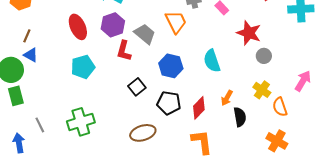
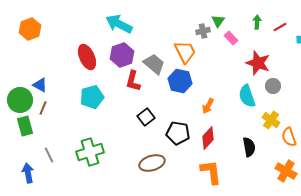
brown line: (27, 36) -> (43, 108), moved
cyan semicircle: (212, 61) -> (247, 96), moved
blue hexagon: (171, 66) -> (180, 81), moved
orange arrow: (227, 98) -> (208, 106), moved

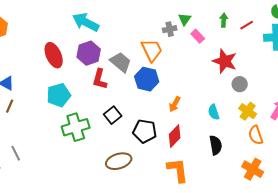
cyan semicircle: (247, 96) -> (214, 112), moved, size x0.7
yellow cross: (271, 120) -> (248, 111), moved
green cross: (90, 152) -> (76, 127), moved

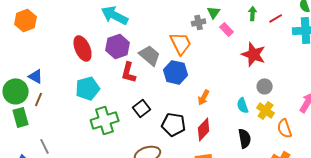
gray circle: (240, 84) -> (265, 86), moved
yellow cross: (248, 111) -> (266, 110), moved

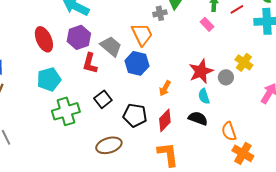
pink rectangle: (227, 29) -> (207, 24), moved
red star: (254, 54) -> (201, 71), moved, turned 30
yellow cross: (266, 110) -> (244, 62), moved
orange semicircle: (285, 128) -> (229, 131), moved
black semicircle: (245, 138) -> (198, 118), moved, turned -60

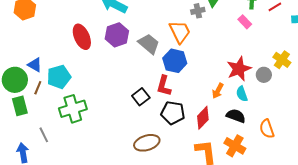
red L-shape: (90, 63) -> (164, 86), moved
cyan pentagon: (49, 79) -> (59, 77), moved
orange arrow: (165, 88) -> (218, 91), moved
green cross: (66, 111) -> (73, 109), moved
orange cross: (243, 153) -> (235, 146), moved

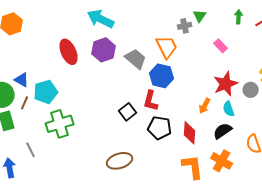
pink rectangle: (245, 22) -> (221, 46), moved
black semicircle: (236, 116) -> (223, 131), turned -54
red diamond: (203, 118) -> (190, 133), turned -40
brown ellipse: (147, 143) -> (120, 161), moved

